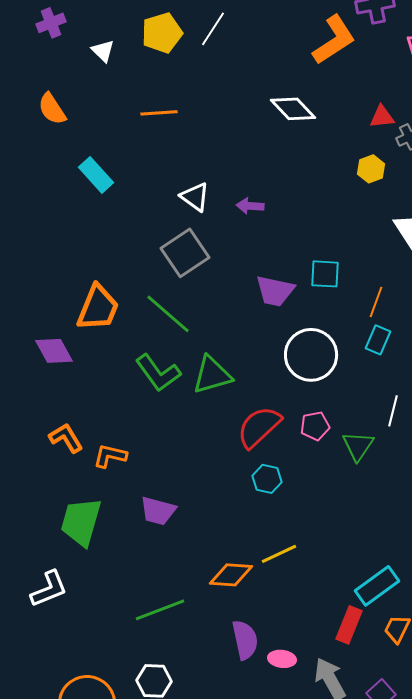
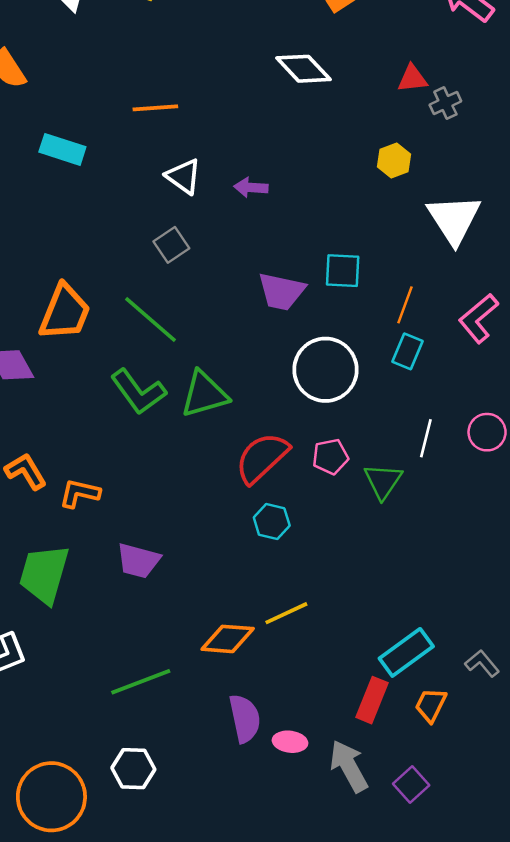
orange line: (159, 113) -> (155, 108), moved
yellow hexagon: (371, 169) -> (394, 160), moved
cyan rectangle: (96, 175) -> (62, 149), turned -30
gray square: (185, 253) -> (171, 245), size x0.6

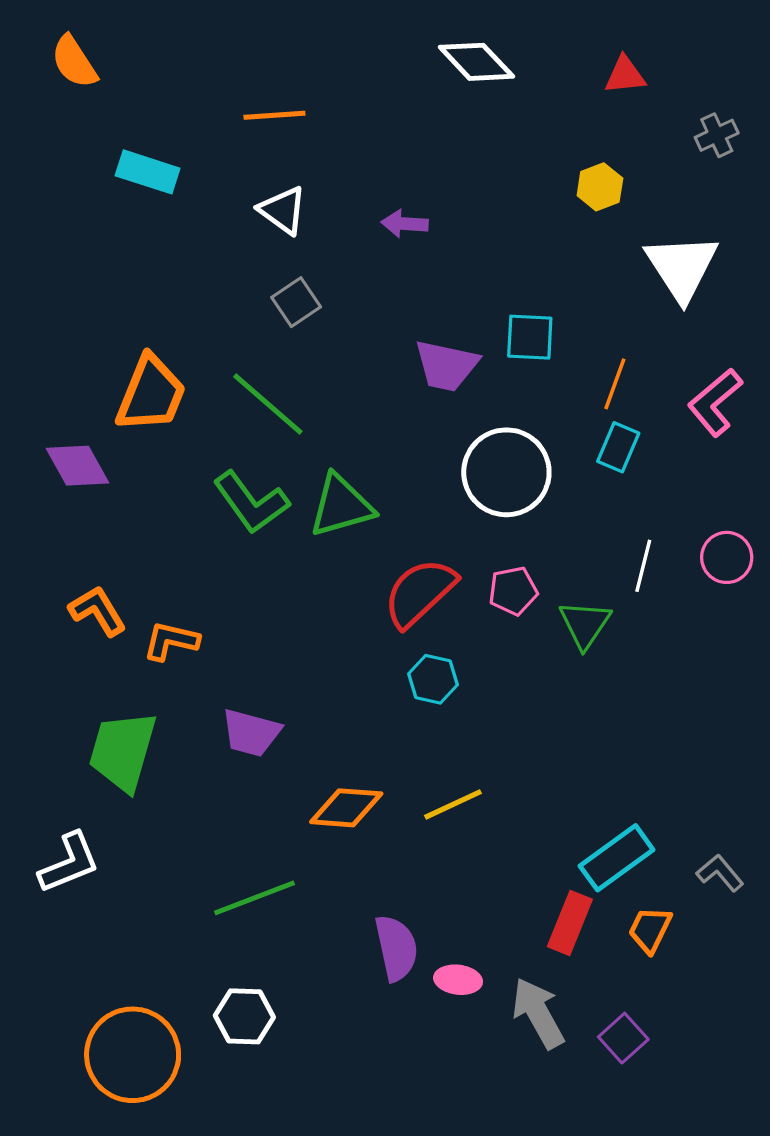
gray cross: (445, 103) -> (717, 135), moved
white triangle: (184, 176) -> (283, 210), moved
orange diamond: (228, 639) -> (346, 808), moved

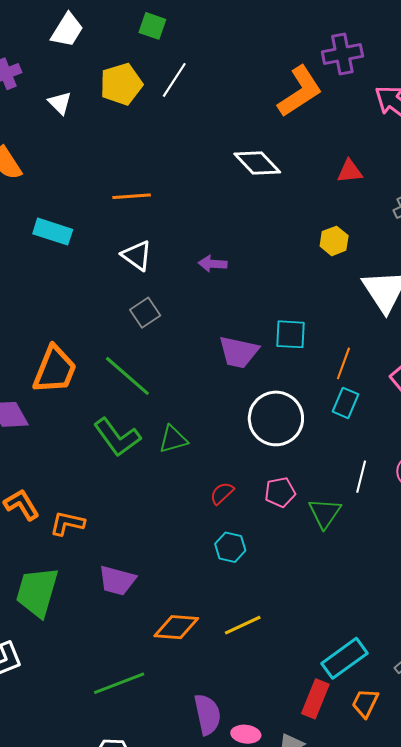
green triangle: (341, 506) -> (173, 439), size x0.7
red semicircle: (420, 592) -> (222, 493), size x0.5

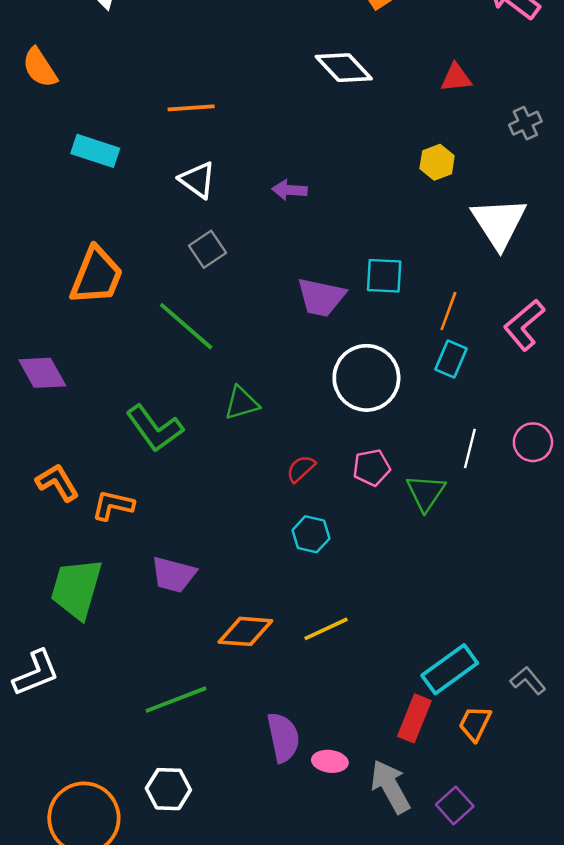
orange trapezoid: (55, 370) -> (97, 276), moved
green L-shape: (117, 437) -> (155, 428), moved

